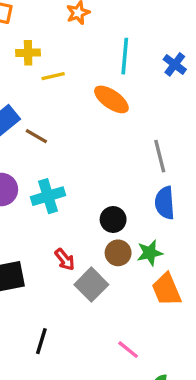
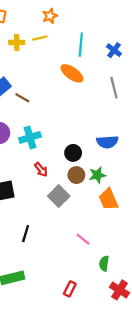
yellow line: (53, 76) -> (40, 38), moved
gray line: (160, 156) -> (114, 88), moved
blue semicircle: (165, 203) -> (107, 142), turned -90
red arrow: (65, 260) -> (41, 170), moved

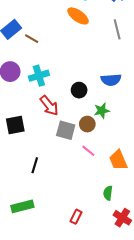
red arrow: (41, 170) -> (49, 106), size x1.5
brown circle: (76, 175) -> (87, 124), moved
gray square: (59, 196) -> (66, 130), turned -30
orange trapezoid: (108, 199) -> (118, 160), moved
pink line: (83, 239) -> (88, 151), moved

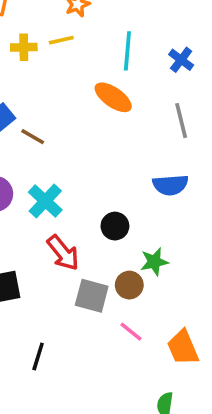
cyan cross: (39, 76) -> (45, 201), turned -30
blue semicircle: (111, 80) -> (170, 185), moved

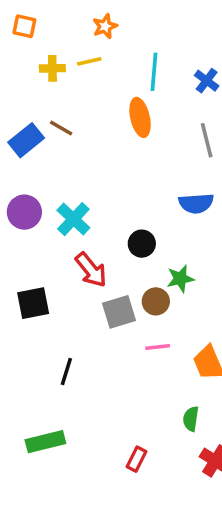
orange ellipse: (113, 97) -> (140, 117), turned 42
brown line: (33, 137) -> (61, 128), moved
gray square: (92, 296) -> (119, 312), turned -32
pink line: (131, 332) -> (158, 347), turned -45

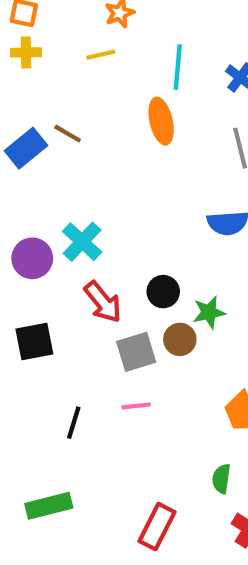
yellow cross: (52, 68) -> (26, 52), moved
purple circle: (24, 212) -> (32, 258), moved
black circle: (142, 244) -> (163, 292), moved
pink line: (158, 347) -> (136, 406), moved
red rectangle: (137, 459) -> (157, 527), size x1.5

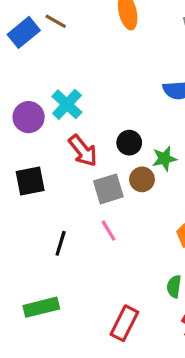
pink line: (136, 406) -> (108, 231), turned 65

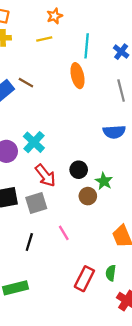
green star: (164, 159) -> (104, 181), turned -30
gray square: (108, 189) -> (36, 203), moved
red rectangle: (124, 323) -> (84, 279), moved

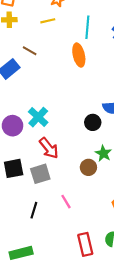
brown line: (26, 83) -> (30, 51), moved
black circle: (79, 170) -> (93, 122), moved
red rectangle: (84, 279) -> (85, 244), turned -40

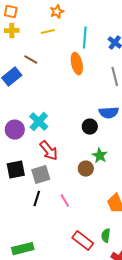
black line: (34, 210) -> (37, 199), moved
red rectangle: (85, 244) -> (83, 241), turned -40

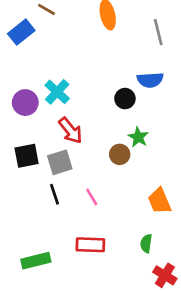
black line: (37, 199) -> (54, 194), turned -35
red rectangle: (83, 241) -> (90, 245), moved, turned -35

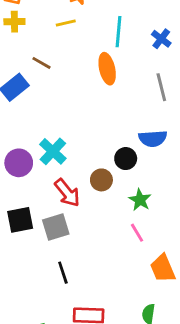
brown circle: (120, 154) -> (101, 180), moved
black line: (54, 194) -> (63, 273), moved
pink line: (92, 197) -> (137, 233), moved

